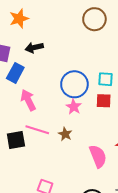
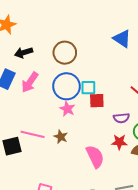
brown circle: (94, 19) -> (65, 53), moved
cyan square: (106, 79) -> (88, 88), moved
pink arrow: (28, 100) -> (30, 82), moved, turned -115

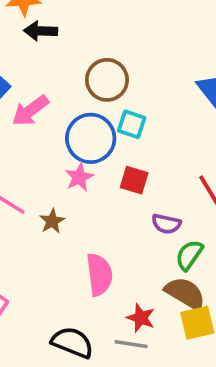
black arrow: (24, 53) -> (41, 31), moved
cyan square: (88, 88) -> (132, 124), moved
red star: (119, 142) -> (141, 318), moved

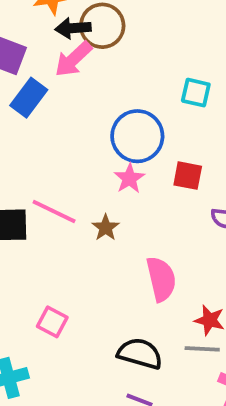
brown circle: (107, 80) -> (102, 26), moved
pink arrow: (30, 111) -> (73, 59), moved
cyan square: (132, 124) -> (196, 93), moved

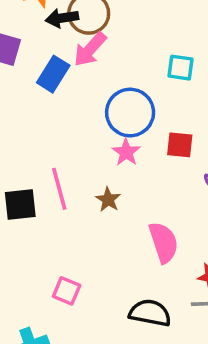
pink arrow: (73, 59) -> (90, 49), moved
blue rectangle: (29, 98) -> (53, 74), moved
pink line: (54, 211) -> (59, 189), turned 54

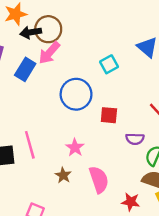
cyan square: (181, 68) -> (109, 64), turned -36
pink star: (126, 152) -> (75, 148), moved
brown star: (108, 200) -> (63, 175), moved

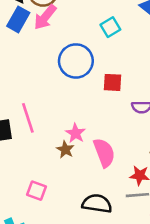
blue rectangle: (25, 69) -> (18, 19), moved
pink star: (75, 148) -> (76, 133), moved

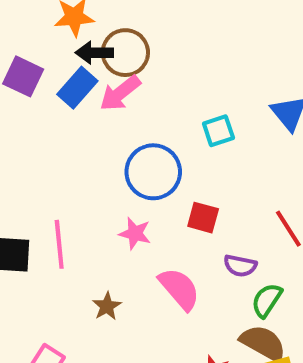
pink star: (76, 133) -> (135, 233), moved, turned -30
pink semicircle: (104, 153) -> (179, 289), moved, turned -32

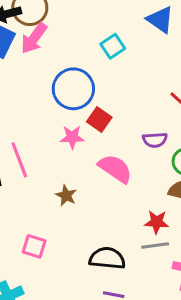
red square: (203, 218) -> (99, 119), moved, turned 35

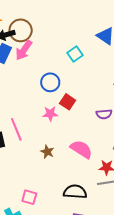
blue circle: (73, 89) -> (50, 82), size x0.7
pink semicircle: (115, 169) -> (81, 149), moved
pink square: (34, 246) -> (29, 197), moved

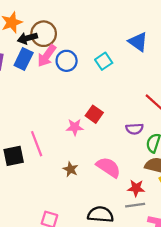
blue circle: (50, 82) -> (67, 61), moved

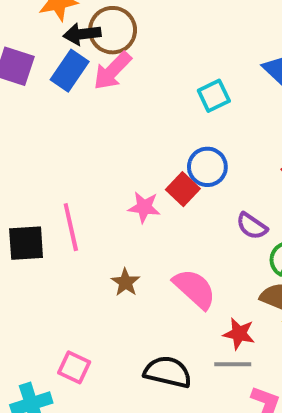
blue circle: (67, 61) -> (207, 167), moved
purple semicircle: (135, 129) -> (252, 226), turned 30

